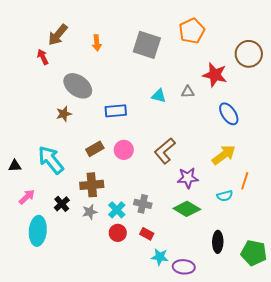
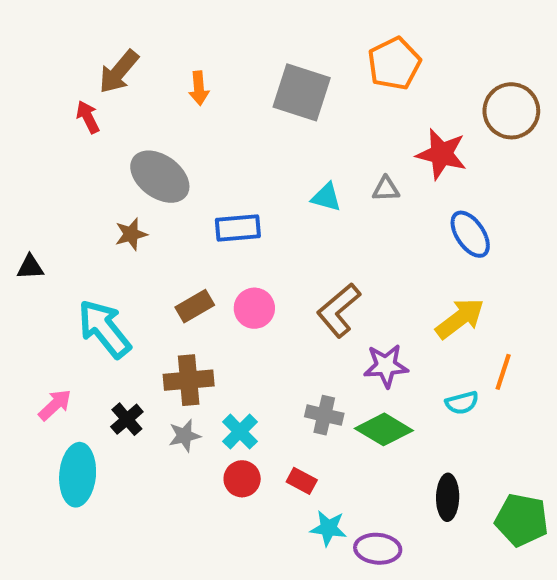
black triangle: (15, 166) -> (30, 267), moved
gray cross: (143, 204) -> (324, 415), moved

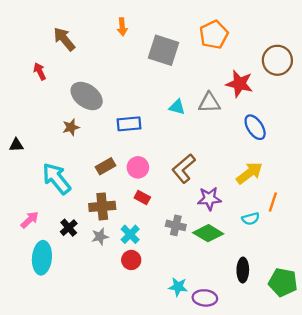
brown arrow: (119, 72) -> (64, 39), turned 100
orange arrow: (199, 88) -> (122, 27), moved
red arrow: (88, 117) -> (40, 71), moved
gray triangle: (386, 189) -> (209, 103), size x1.5
red rectangle: (302, 481) -> (142, 198), moved

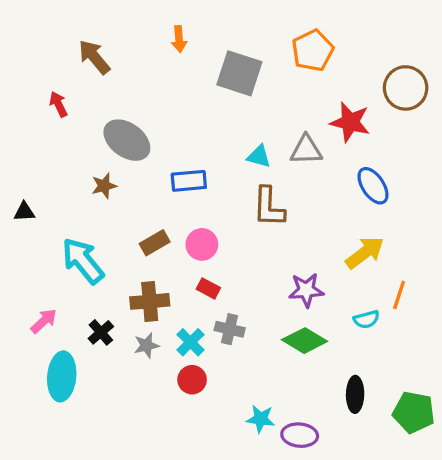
brown L-shape: (184, 168) -> (269, 207), moved, turned -48
gray cross: (176, 225) -> (230, 329), moved

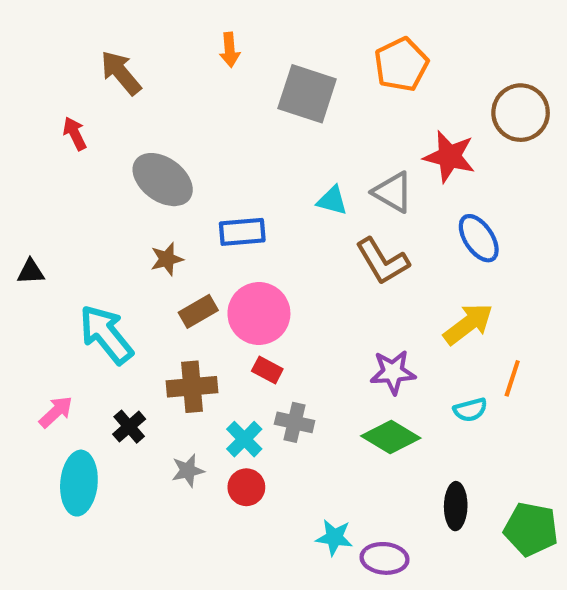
gray triangle: (306, 150) -> (393, 192), turned 32
brown star: (104, 186) -> (167, 259), moved
brown L-shape: (269, 207) -> (382, 261), moved, turned -33
pink circle: (202, 244) -> (259, 314), size x1.5
gray star: (146, 345) -> (188, 470), moved

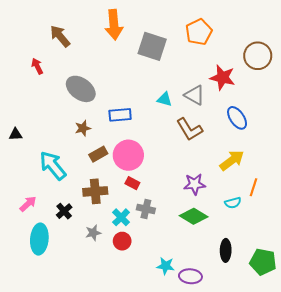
orange arrow: (230, 50) -> (114, 25), size x1.8

